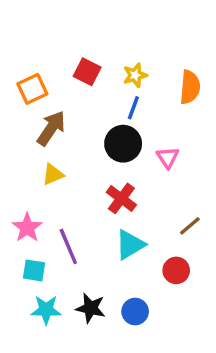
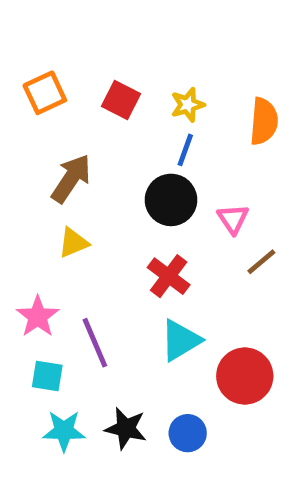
orange square: (32, 89) -> (45, 93), moved
brown line: (190, 226) -> (261, 262), moved
red circle: (176, 270) -> (245, 376), size x1.5

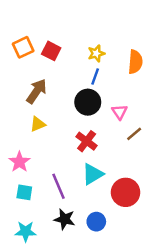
red square: (121, 100) -> (51, 51), moved
purple line: (95, 343) -> (58, 186), moved
cyan star: (64, 431) -> (26, 231), moved

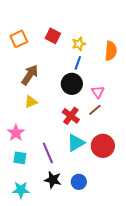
red square: (51, 51) -> (53, 36), moved
brown line: (134, 134) -> (95, 110), moved
red circle: (126, 192) -> (103, 146), moved

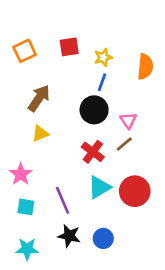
red square: (53, 36) -> (69, 47), turned -35

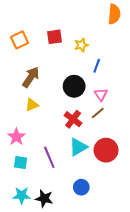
orange semicircle: (145, 67) -> (114, 14), moved
blue line: (102, 82) -> (97, 66), moved
black star: (69, 236) -> (44, 199), moved

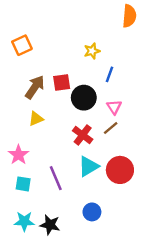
red square: (55, 37) -> (62, 82), moved

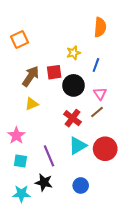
orange semicircle: (129, 16) -> (100, 27), moved
yellow star: (92, 51) -> (74, 53), moved
black star: (50, 225) -> (44, 182), moved

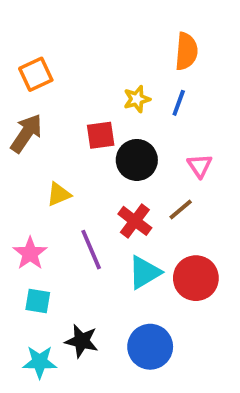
blue line: (96, 65) -> (179, 103), moved
brown arrow: (31, 76) -> (26, 133), moved
pink triangle: (100, 94) -> (200, 166), moved
purple line: (49, 156) -> (91, 250), moved
blue circle: (81, 185) -> (150, 347), size x1.5

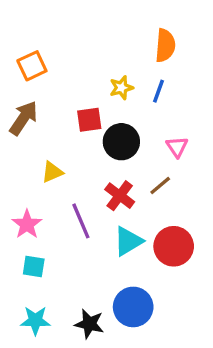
black star: (82, 341) -> (89, 324), moved

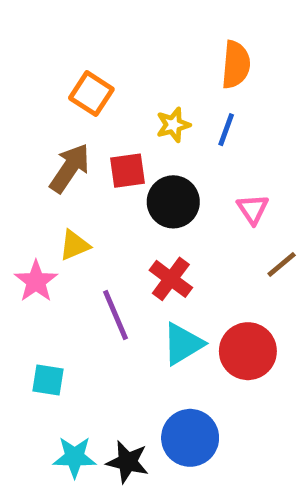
orange square: (32, 66) -> (91, 94), moved, turned -32
brown arrow: (24, 118) -> (70, 168), moved
brown line: (160, 186) -> (282, 264), moved
pink star: (27, 224) -> (36, 281), moved
cyan star: (35, 320) -> (75, 457), moved

